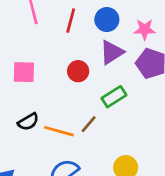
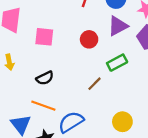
orange line: (59, 131) -> (43, 106), moved

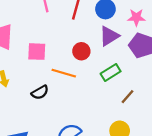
brown line: (95, 84) -> (128, 97), moved
orange line: (43, 106) -> (64, 73), moved

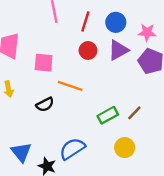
red circle: (81, 51) -> (88, 50), moved
green rectangle: (111, 72) -> (108, 115), moved

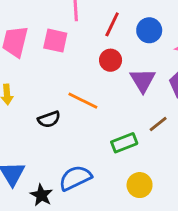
purple triangle: (118, 50) -> (143, 80), moved, turned -40
pink square: (44, 63) -> (55, 41), moved
brown line: (134, 113) -> (158, 124), moved

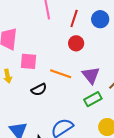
pink square: (55, 41) -> (28, 61), moved
purple triangle: (143, 80) -> (91, 75), moved

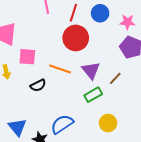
red circle: (76, 43) -> (76, 38), size x1.6

